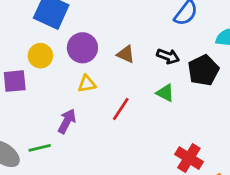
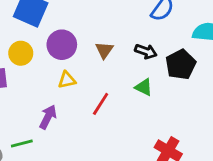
brown triangle: (126, 54) -> (104, 50), turned 42

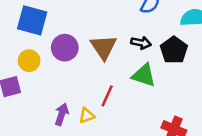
brown triangle: (104, 50) -> (104, 47), size x1.6
yellow triangle: (67, 80) -> (87, 116), moved
green triangle: (144, 87) -> (144, 75), size x1.5

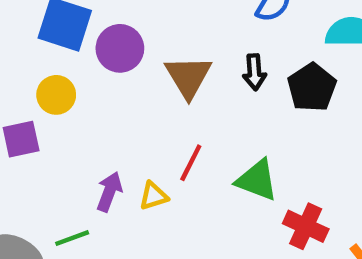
black arrow: (141, 43) -> (254, 72), turned 72
purple circle: (65, 48) -> (120, 48), moved
green triangle: (144, 75) -> (257, 180), moved

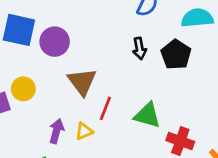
brown triangle: (188, 77) -> (82, 82), moved
yellow circle: (56, 95) -> (23, 89), moved

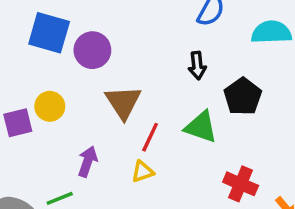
black pentagon: (176, 55) -> (243, 96), moved
green triangle: (147, 115) -> (201, 127), moved
yellow triangle: (84, 131) -> (143, 172), moved

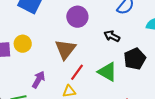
purple circle: (92, 50) -> (77, 17), moved
black arrow: (197, 65) -> (112, 36), turned 112

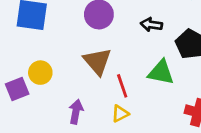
red line: (77, 72) -> (122, 86), turned -36

